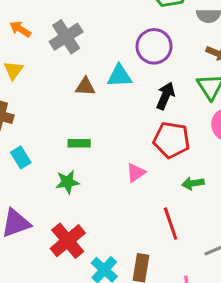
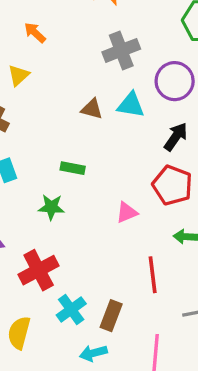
gray cross: (66, 37) -> (121, 50), moved

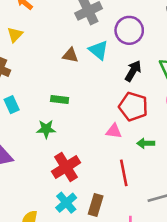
cyan triangle: (131, 105) -> (99, 50), turned 35
pink triangle: (127, 212) -> (114, 131), moved, turned 35
red cross: (39, 270) -> (66, 167), moved

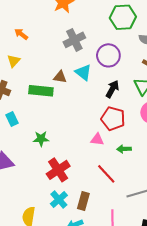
green rectangle: (60, 99) -> (41, 91), moved, size x1.6
red line: (124, 173) -> (106, 174), turned -30

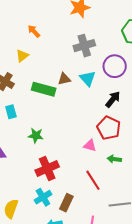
brown triangle: (60, 77) -> (64, 79), turned -32

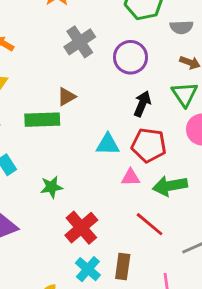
cyan triangle: (88, 78) -> (108, 144), moved, turned -30
green arrow: (114, 159) -> (170, 186), size x1.6

